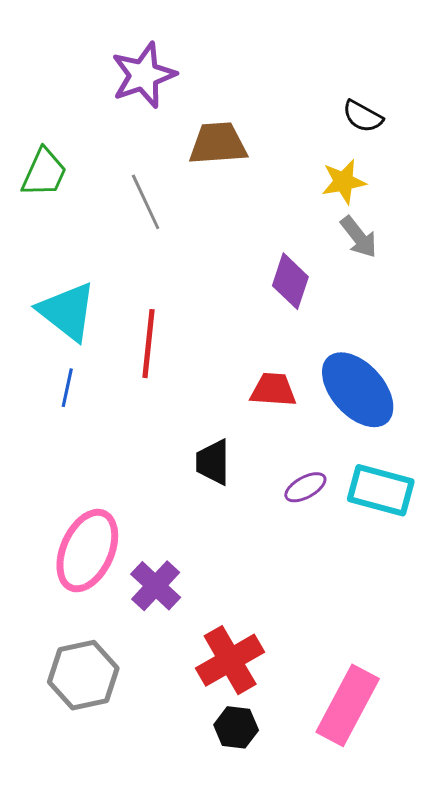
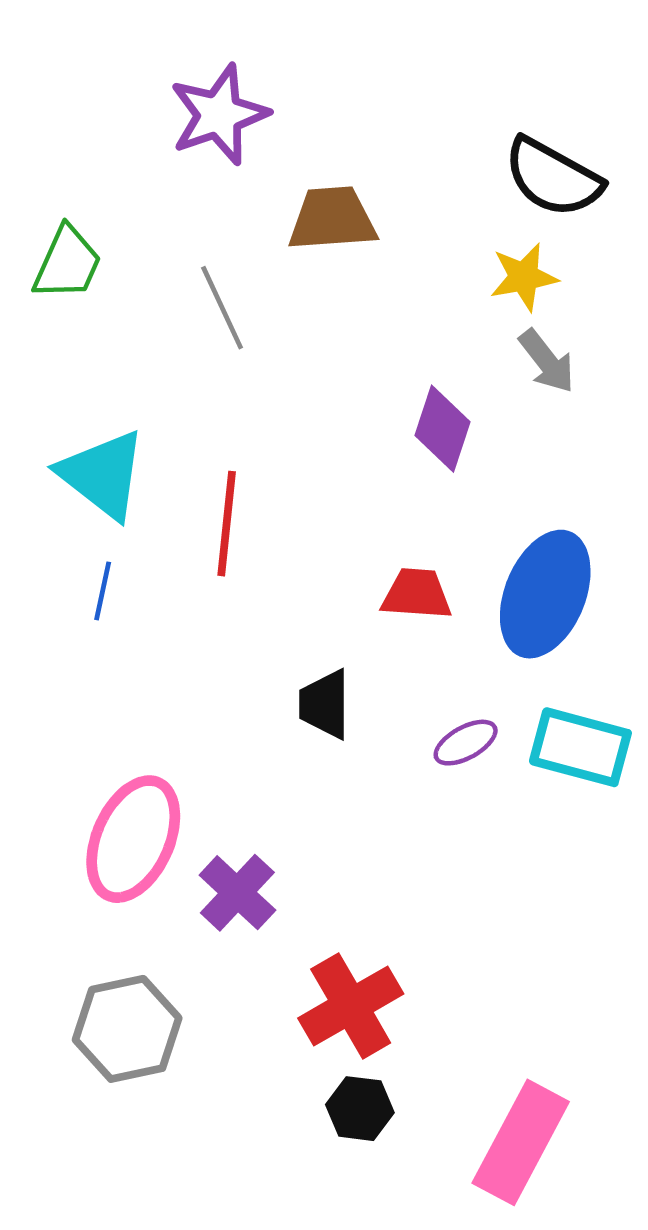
black semicircle: (363, 116) -> (553, 177), size x1.6
blue ellipse: (358, 390) -> (545, 594), turned 64
pink rectangle: (348, 705) -> (521, 1142), moved

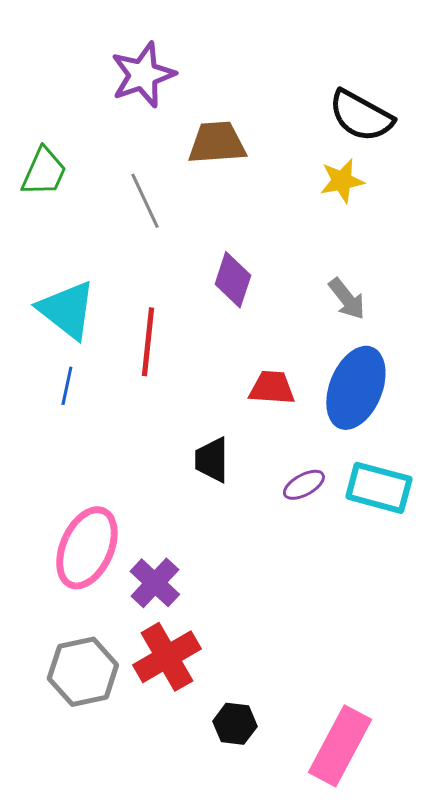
gray arrow: (547, 361) -> (347, 299), moved
purple diamond: (443, 429) -> (233, 280), moved
red cross: (351, 1006) -> (167, 657), moved

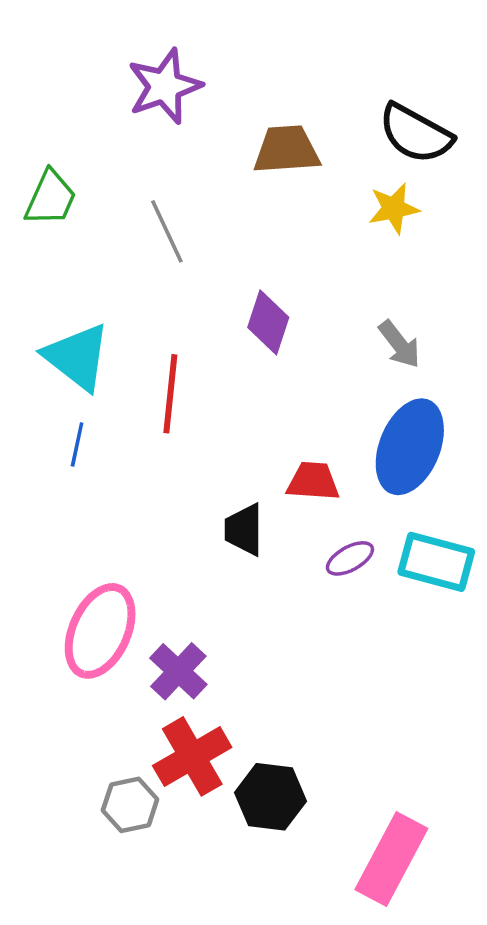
brown trapezoid: (217, 143) -> (287, 150), moved
red trapezoid: (272, 388) -> (313, 481), moved
gray hexagon: (83, 672) -> (130, 805), moved, size x0.7
black hexagon: (235, 724) -> (270, 797), moved, size x1.4

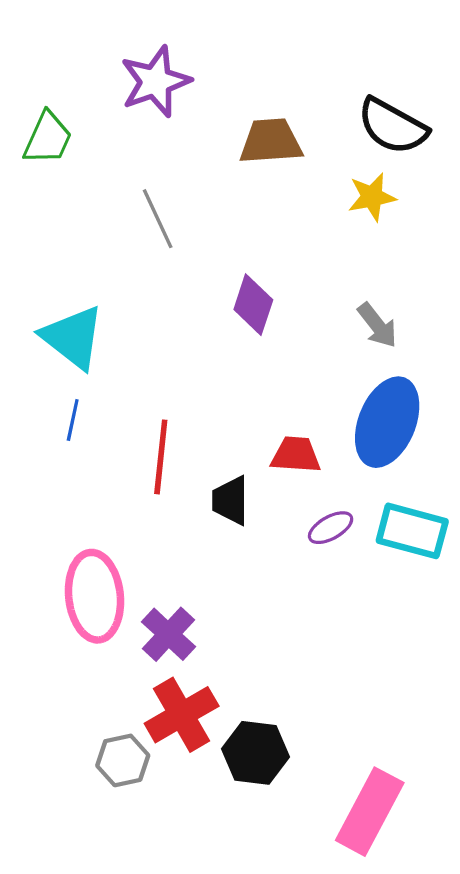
green trapezoid: (51, 198) -> (48, 138), moved
red line: (170, 394) -> (161, 457), moved
pink ellipse: (100, 631) -> (94, 596), turned -30

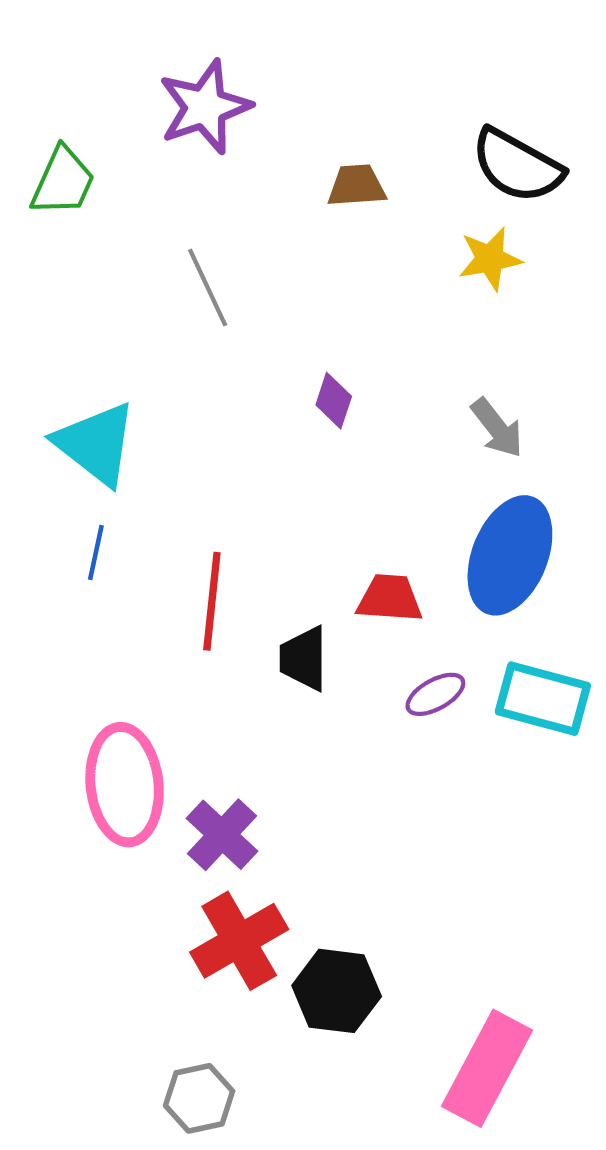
brown trapezoid: (271, 141) -> (357, 186), size x0.7
purple diamond: (253, 305) -> (334, 401), size x0.7
gray hexagon: (123, 760) -> (199, 1098), moved

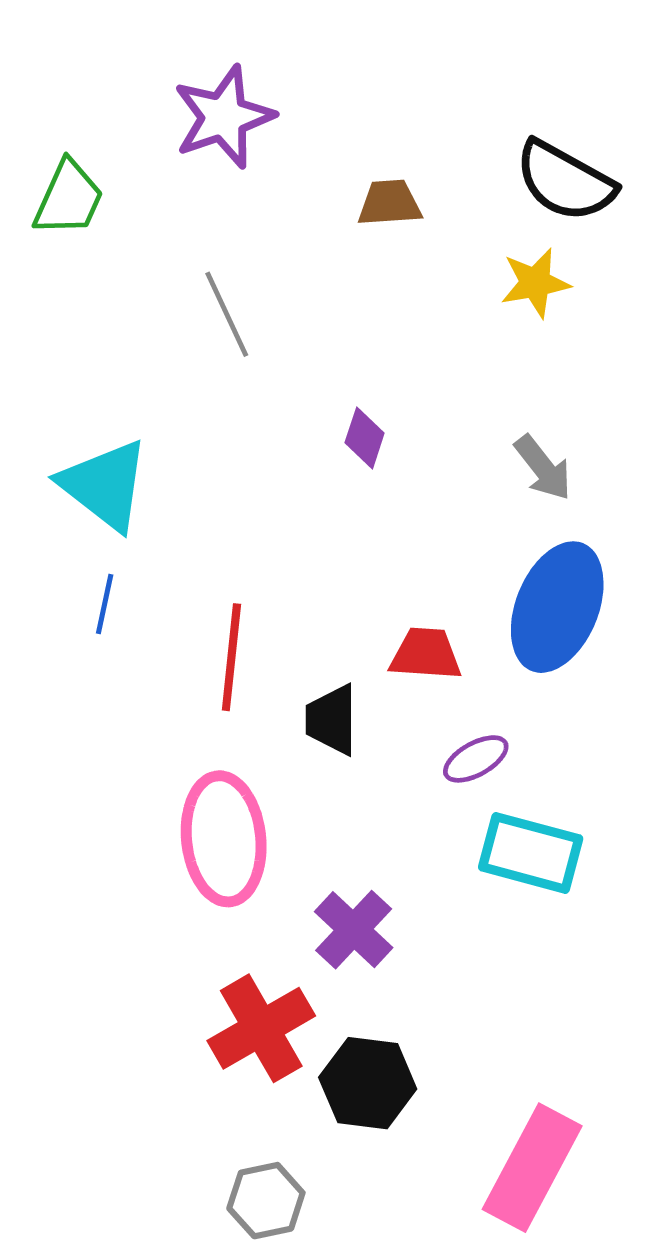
cyan rectangle: (543, 699) -> (531, 853), moved
pink ellipse: (125, 785) -> (224, 839), moved
purple cross: (222, 835) -> (354, 930), moved
gray hexagon: (199, 1098) -> (266, 1201), moved

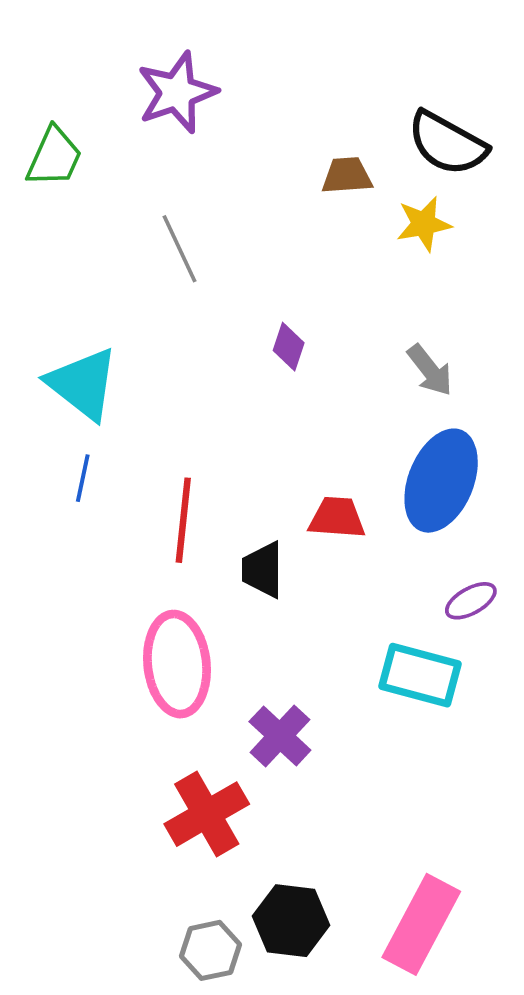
brown trapezoid: (390, 203) -> (347, 176), moved
purple ellipse: (476, 759) -> (471, 601), moved
black hexagon: (368, 1083) -> (291, 921), moved

